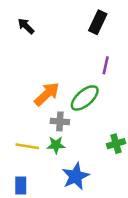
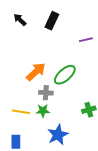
black rectangle: (98, 22) -> (52, 21), moved
purple line: (106, 65) -> (86, 40), moved, turned 64

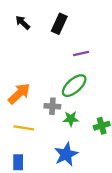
purple line: (86, 40) -> (81, 54), moved
orange arrow: (36, 72) -> (19, 94), moved
green star: (43, 111) -> (71, 119), moved

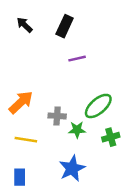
purple line: (81, 54) -> (77, 59), moved
green ellipse: (74, 86) -> (98, 106), moved

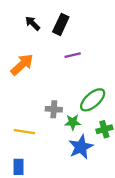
black arrow: (25, 25) -> (33, 23), moved
orange arrow: (21, 102) -> (22, 65), moved
blue star: (72, 168) -> (81, 147), moved

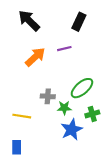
black arrow: (33, 23) -> (29, 21), size x1.6
black rectangle: (61, 24) -> (79, 22), moved
orange arrow: (22, 65) -> (35, 57), moved

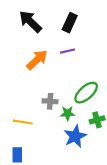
black rectangle: (79, 22) -> (70, 23), moved

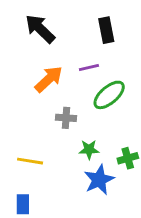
black rectangle: (70, 23) -> (106, 30), moved, turned -36
green ellipse: (86, 93) -> (109, 95), moved
gray cross: (50, 101) -> (66, 118), moved

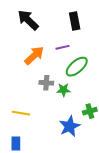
green star: (89, 150) -> (64, 90), moved

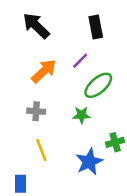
purple line: (63, 47) -> (80, 61), turned -32
gray cross: (46, 83) -> (36, 111), moved
yellow line: (21, 113) -> (41, 150), moved, turned 60

